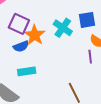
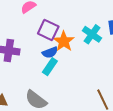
cyan rectangle: (27, 71) -> (50, 67), moved, turned -48

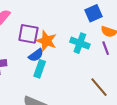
cyan cross: (92, 34) -> (80, 43), moved

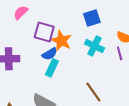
blue square: (94, 13) -> (92, 18), moved
brown line: (99, 87) -> (93, 92), moved

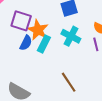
blue semicircle: (50, 54) -> (26, 43), turned -35
cyan rectangle: (52, 68) -> (44, 44), moved

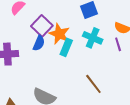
purple square: (21, 21) -> (42, 26), turned 30
blue semicircle: (26, 43) -> (39, 43), moved

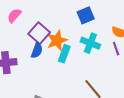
orange star: (59, 34) -> (57, 40), turned 30

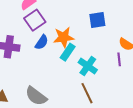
purple square: (39, 33) -> (35, 20), moved
cyan cross: (90, 43) -> (88, 66), moved

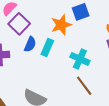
orange star: (64, 37) -> (61, 25), moved
cyan rectangle: (68, 52) -> (47, 47), moved

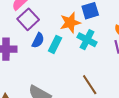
cyan cross: (80, 59) -> (87, 40), moved

